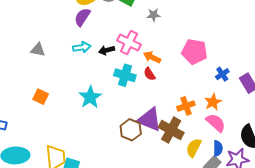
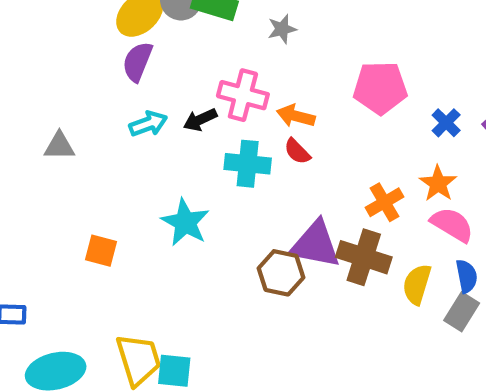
orange square: (41, 97) -> (101, 251), moved

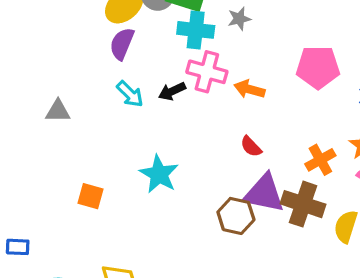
cyan arrow: (148, 124) -> (130, 94), turned 64
red semicircle: (297, 151) -> (251, 146), moved
cyan cross: (248, 164) -> (196, 30), moved

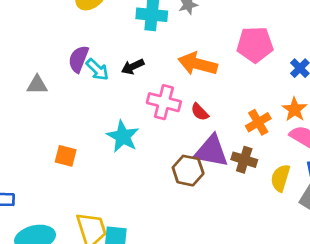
purple semicircle: (122, 44) -> (79, 59), moved
pink cross: (207, 72) -> (164, 102), moved
orange arrow: (249, 89) -> (198, 64), size x1.5
brown cross: (303, 204) -> (244, 160), size x0.7

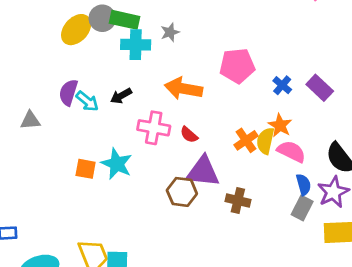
orange square: (66, 156) -> (86, 169), moved
brown cross: (244, 160) -> (238, 200), moved
yellow semicircle: (280, 178) -> (265, 141), moved

